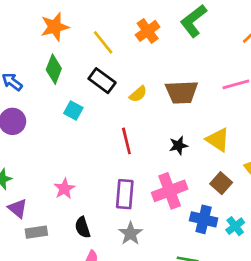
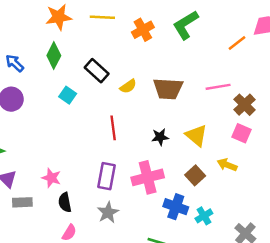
yellow line: (103, 42) -> (102, 17), moved, turned -55
pink star: (64, 189) -> (51, 178), moved, turned -30

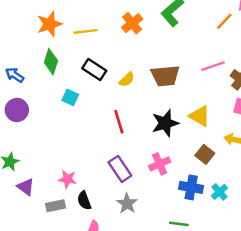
yellow line: (102, 17) -> (86, 31), moved
black star: (160, 137) -> (165, 123), size x1.6
purple rectangle: (106, 176) -> (120, 169), turned -35
pink cross: (148, 177) -> (160, 164), size x0.7
gray rectangle: (22, 202) -> (56, 206), moved

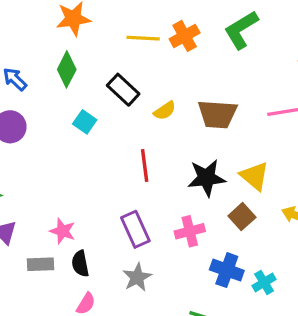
yellow line: (86, 31) -> (143, 38), moved
brown square: (205, 154) -> (242, 217), moved

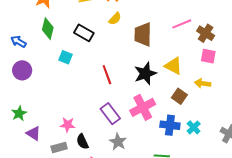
yellow semicircle: (165, 111) -> (115, 19), moved
brown trapezoid: (217, 114) -> (143, 34), turned 100
brown square: (242, 217) -> (179, 96), moved
pink cross: (190, 231) -> (143, 107), size x1.4

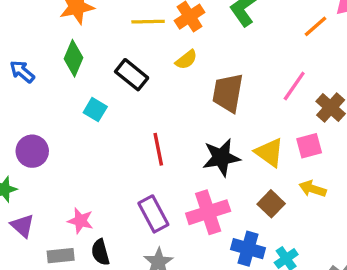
pink line: (182, 24) -> (294, 86), turned -42
pink square: (208, 56) -> (309, 146), moved, turned -35
purple circle: (22, 70) -> (32, 151), moved

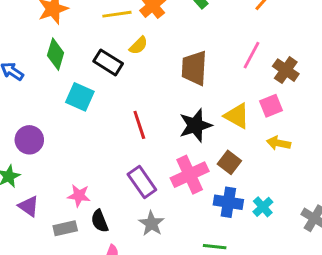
yellow semicircle: (186, 60) -> (138, 45), moved
cyan square: (95, 110) -> (80, 97), size x1.4
brown square: (271, 204) -> (229, 162), moved

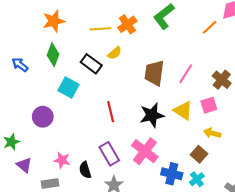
pink line: (252, 55) -> (186, 74), moved
purple circle: (29, 140) -> (43, 117), moved
brown square: (229, 162) -> (199, 154), moved
pink cross: (190, 175) -> (145, 151), turned -32
black semicircle: (100, 221) -> (85, 170), moved

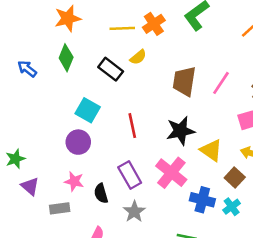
cyan square: (69, 87) -> (88, 110), moved
yellow triangle: (183, 111) -> (211, 150), moved
purple circle: (43, 117) -> (78, 142), moved

